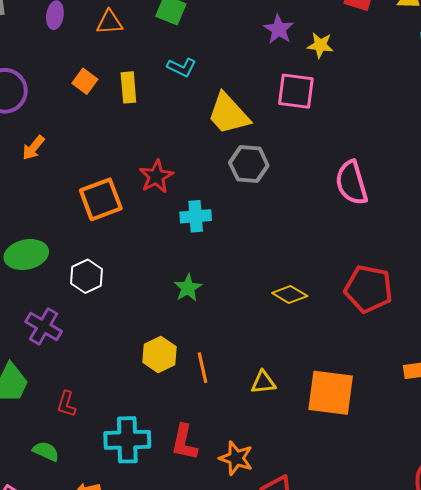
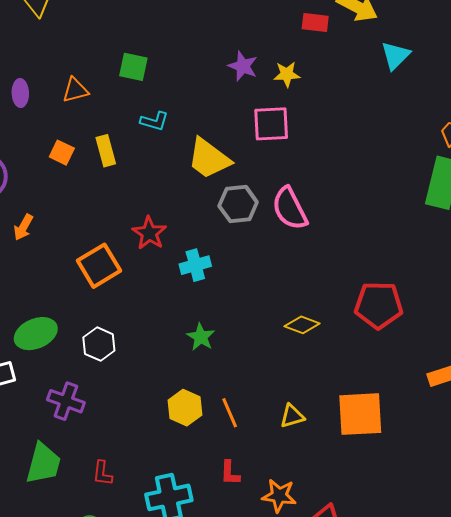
pink semicircle: (351, 183) -> (290, 209), moved
red L-shape: (184, 442) -> (230, 473), moved, size x0.7

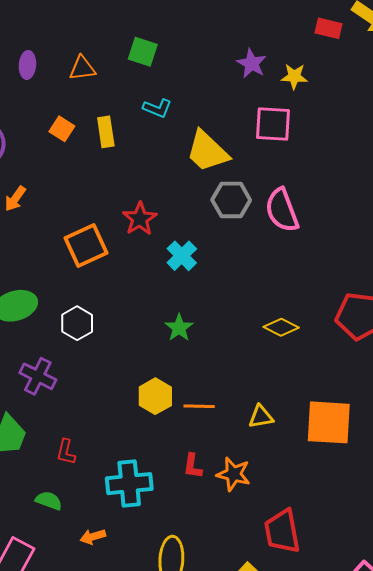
cyan cross: (195, 265) -> (182, 256), turned -36
orange line: (230, 413) -> (199, 406), turned -72
orange star: (279, 496) -> (233, 474), moved

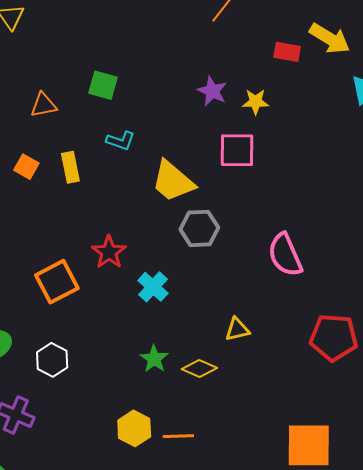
pink semicircle: (282, 210) -> (285, 255), moved
yellow diamond: (281, 327) -> (199, 369), moved
yellow triangle: (261, 417) -> (237, 329), moved

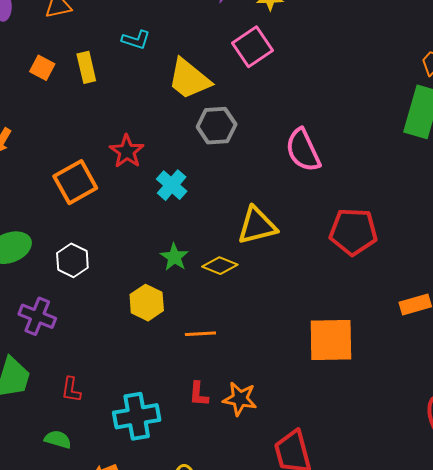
pink square: (237, 150) -> (252, 47), turned -33
yellow triangle: (237, 329) -> (257, 226), size x1.6
yellow hexagon: (134, 428) -> (147, 303), moved

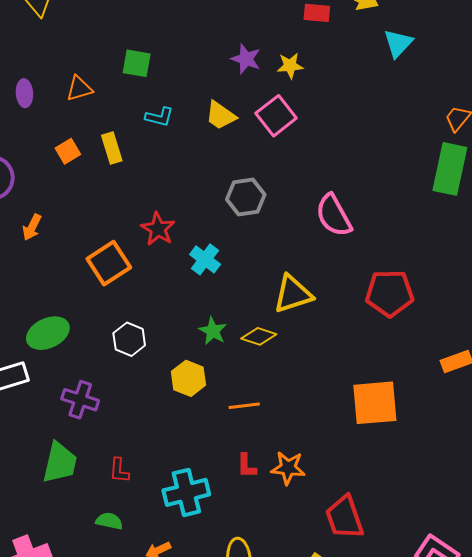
orange square: (42, 68) -> (68, 151), turned 35
yellow trapezoid: (189, 79) -> (221, 115), moved, size x0.7
white hexagon: (72, 260) -> (129, 339), moved

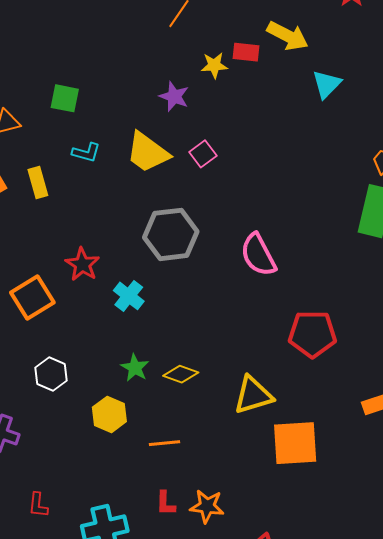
yellow star: (290, 66) -> (214, 65), moved
yellow trapezoid: (221, 115) -> (148, 152), size x1.4
pink square: (276, 116) -> (203, 154), size x0.7
gray hexagon: (246, 197) -> (171, 234), size x1.4
yellow triangle: (293, 294) -> (253, 395), moved

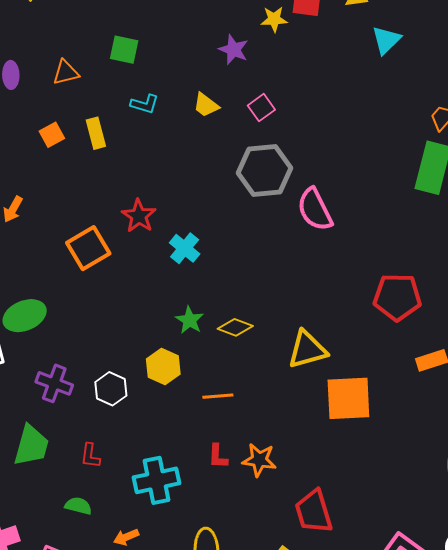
yellow trapezoid: (148, 152) -> (206, 105), size x0.6
gray hexagon: (171, 234) -> (265, 170), moved
red pentagon: (312, 334) -> (397, 297), moved
white hexagon: (51, 374) -> (111, 389), moved

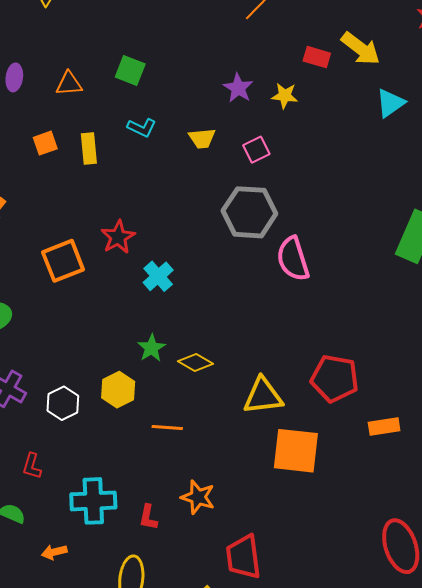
yellow star: (274, 19) -> (285, 96), moved
yellow trapezoid: (206, 105) -> (202, 138), turned -52
red pentagon: (397, 297) -> (335, 378), moved
red L-shape: (218, 456) -> (148, 517), moved

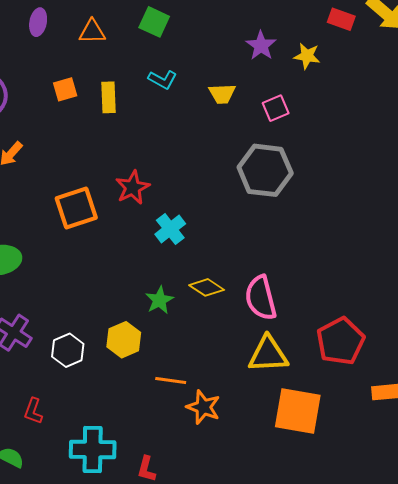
pink semicircle: (293, 259) -> (261, 298), moved
yellow diamond: (195, 363) -> (207, 287), moved
red pentagon: (335, 378) -> (341, 341), turned 30
orange star: (198, 497) -> (203, 407), moved

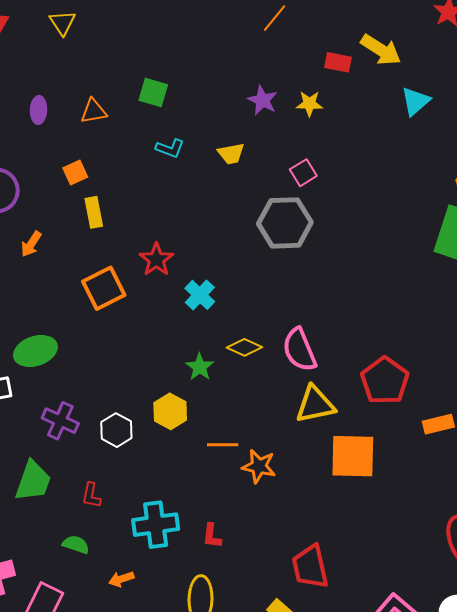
yellow rectangle: (109, 97) -> (94, 212), moved
pink square: (276, 108) -> (303, 173), moved

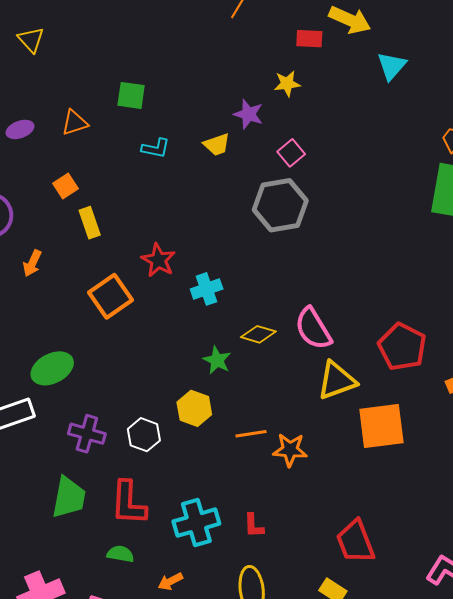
purple star: (262, 100) -> (248, 114), moved
purple ellipse: (39, 110) -> (20, 129), turned 76
cyan cross: (200, 295) -> (207, 289), turned 36
red L-shape: (91, 495) -> (128, 503), size x1.8

